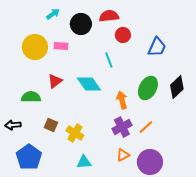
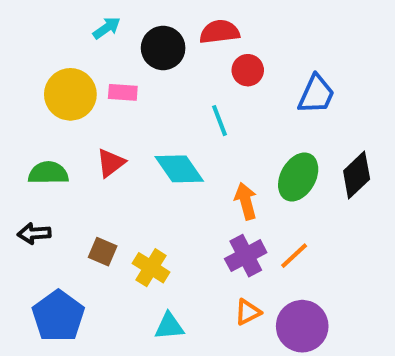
green semicircle: (31, 97) -> (48, 173), moved
black arrow: (13, 125) -> (34, 233), moved

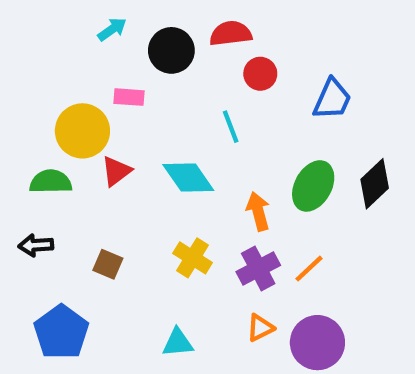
yellow circle: (70, 94) -> (82, 131), moved
yellow cross: (151, 268) -> (193, 258), moved

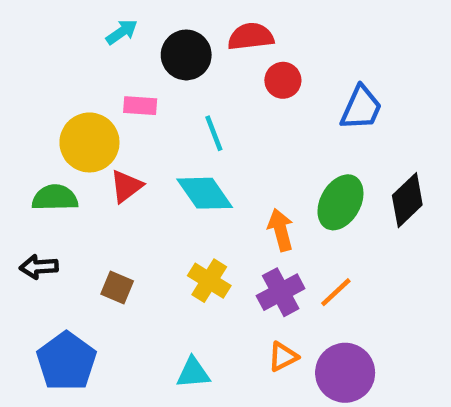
cyan line: (231, 127) -> (214, 133), moved

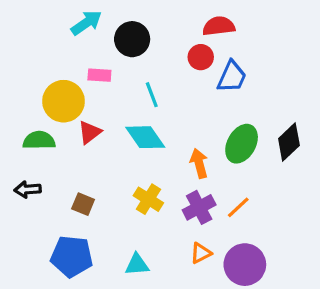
cyan arrow: (122, 32) -> (86, 23), size x1.4
red semicircle: (251, 37) -> (219, 26), moved
blue trapezoid: (361, 108) -> (232, 77), moved
blue pentagon: (66, 361) -> (72, 256), moved, turned -30

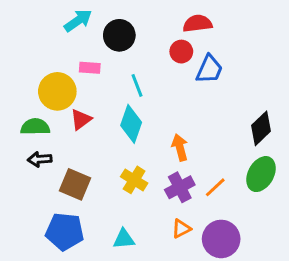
cyan diamond: (145, 137) -> (131, 124), turned 54
green ellipse: (242, 144) -> (261, 174), moved
black arrow: (28, 189) -> (40, 159), moved
brown square: (83, 204) -> (75, 184), size x1.5

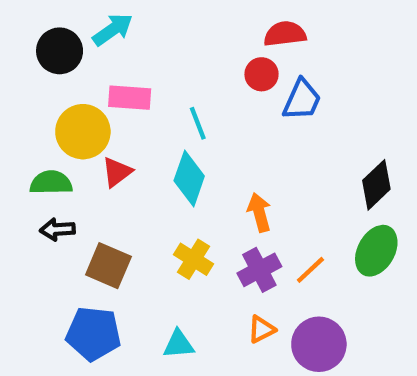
black circle: (119, 35) -> (60, 51), moved
pink rectangle: (90, 68) -> (130, 98), size x1.4

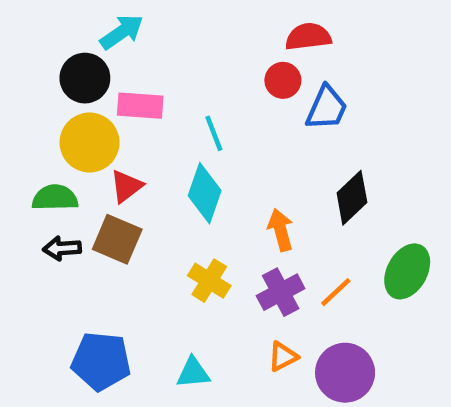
black circle: (60, 51) -> (85, 78), moved
black diamond: (376, 185) -> (352, 198), moved
brown square: (108, 266) -> (117, 239), moved

